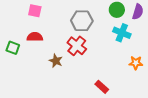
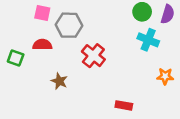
gray hexagon: (82, 21) -> (69, 25), moved
brown star: (56, 61) -> (59, 81), moved
red rectangle: (102, 87) -> (124, 105), turned -32

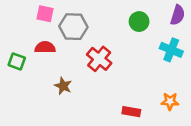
green circle: (142, 12) -> (139, 22), moved
cyan cross: (148, 40) -> (171, 50), moved
orange star: (165, 76) -> (170, 101), moved

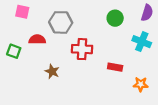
pink square: (45, 14) -> (22, 12), moved
red cross: (99, 59) -> (82, 49), turned -36
red rectangle: (131, 112) -> (115, 67), moved

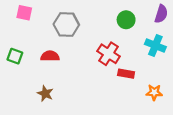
red semicircle: (37, 39) -> (50, 56), moved
red cross: (82, 49) -> (109, 54), moved, turned 30
brown star: (52, 71) -> (45, 94), moved

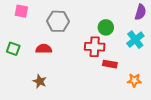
green circle: (126, 20) -> (106, 27), moved
cyan cross: (155, 46) -> (135, 40), turned 30
red cross: (109, 54) -> (95, 47), turned -30

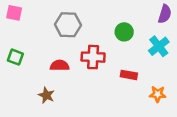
pink square: (21, 11) -> (14, 13), moved
red cross: (95, 47) -> (93, 57), moved
red semicircle: (44, 49) -> (60, 65), moved

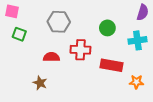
cyan cross: (159, 46) -> (137, 40), turned 30
green square: (15, 57) -> (19, 34), moved
red rectangle: (129, 75) -> (112, 65), size x1.5

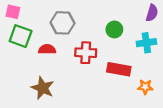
green square: (19, 34) -> (21, 36), size x1.5
red semicircle: (51, 57) -> (47, 49), moved
brown star: (40, 83) -> (43, 88), size x1.5

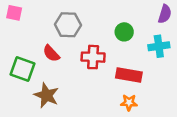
green square: (21, 36) -> (23, 69), moved
red semicircle: (47, 49) -> (51, 53), turned -133
orange star: (145, 87) -> (129, 102), moved

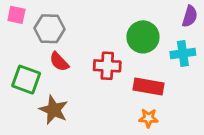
gray hexagon: (68, 25) -> (49, 29), moved
green circle: (124, 32) -> (143, 37), size x1.5

